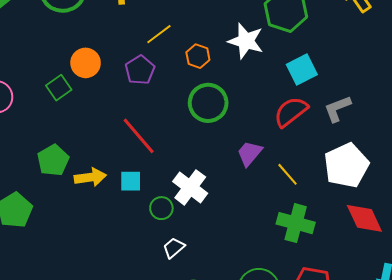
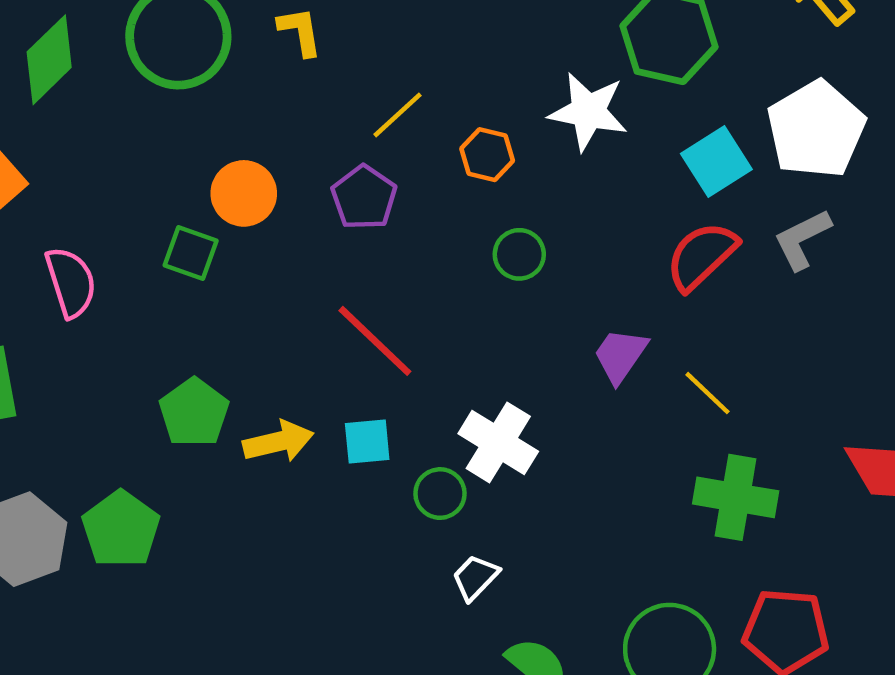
green square: (59, 88) -> (191, 253), turned -30
green circle: (208, 103) -> (519, 254), size x0.6
white pentagon: (346, 165) -> (816, 129), moved

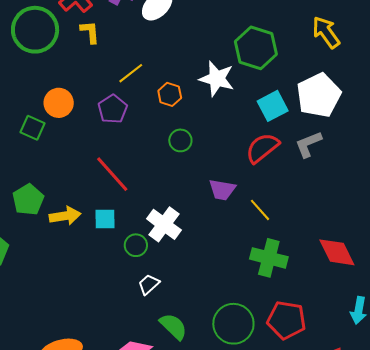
purple trapezoid: (620, 355) -> (222, 190), turned -120

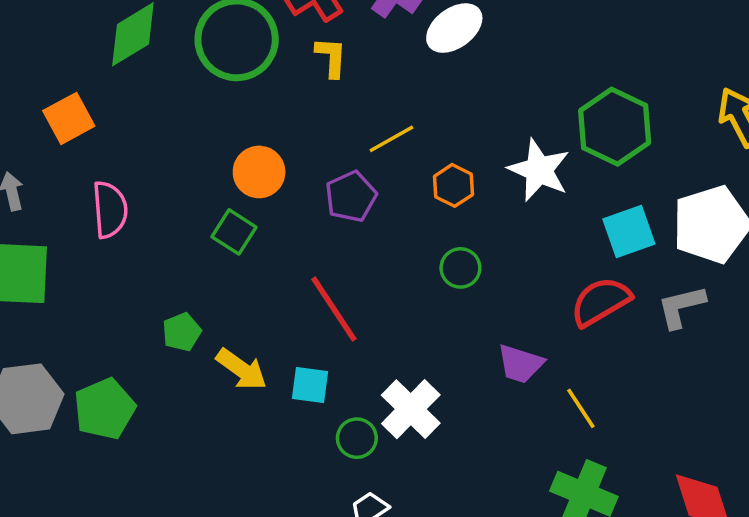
green square: (32, 128) -> (234, 232), moved
green pentagon: (28, 200) -> (182, 332), size x0.7
yellow arrow: (65, 216) -> (242, 369), turned 36

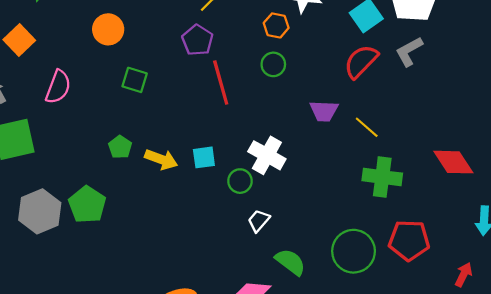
orange circle: (259, 172) -> (108, 29), moved
orange hexagon: (453, 185) -> (276, 25), moved
pink semicircle: (110, 210) -> (58, 87), turned 40
red line: (334, 309) -> (221, 82), moved, turned 33

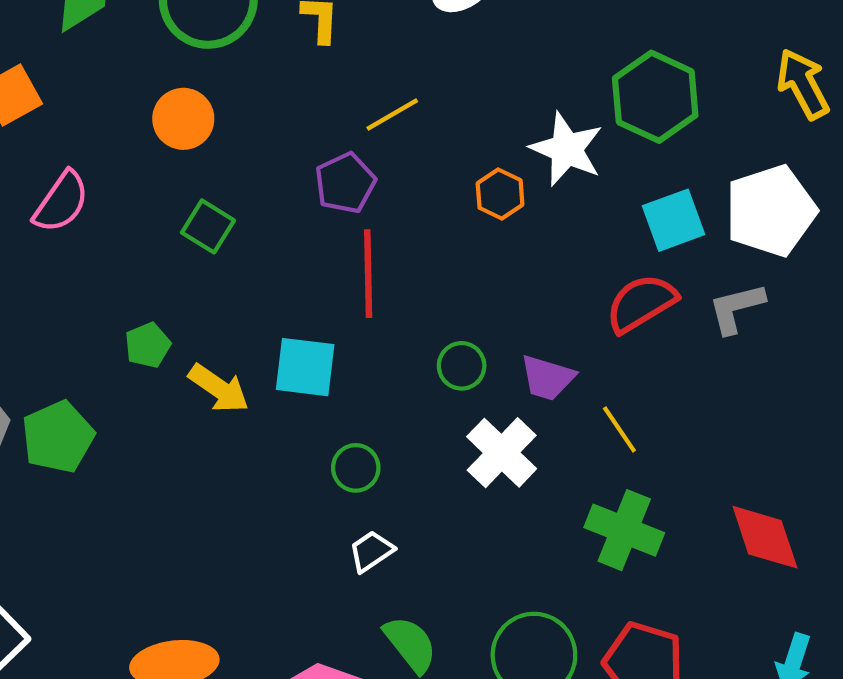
green circle: (273, 64) -> (462, 366), moved
white cross: (267, 155) -> (502, 453), moved
cyan square: (204, 157) -> (305, 367), moved, size x1.4

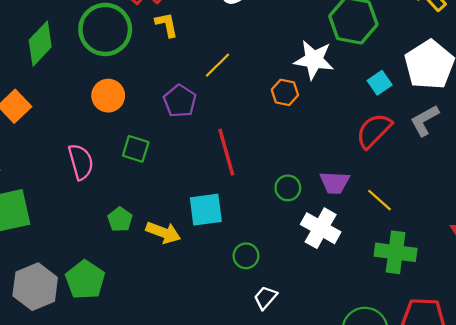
purple pentagon: (345, 183) -> (180, 101), moved
pink semicircle: (61, 202) -> (81, 162), moved, turned -36
cyan square: (674, 220) -> (380, 83), size x0.7

